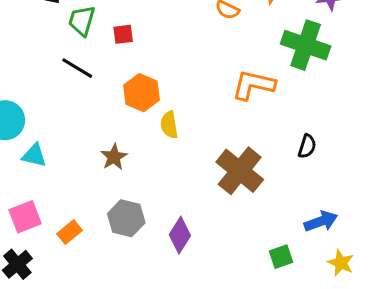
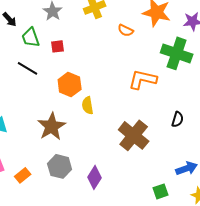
green trapezoid: (82, 21) -> (31, 37), turned -35
brown star: (114, 157) -> (52, 126), size x1.6

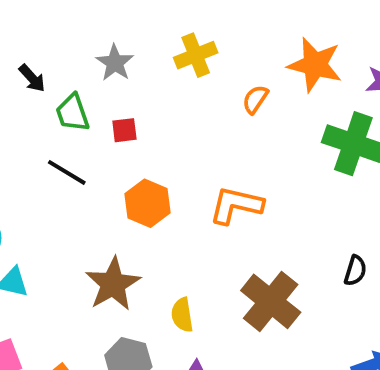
orange semicircle: (126, 30) -> (255, 99), turned 98
orange L-shape: (143, 79) -> (236, 205), moved
yellow semicircle: (88, 105) -> (182, 315), moved

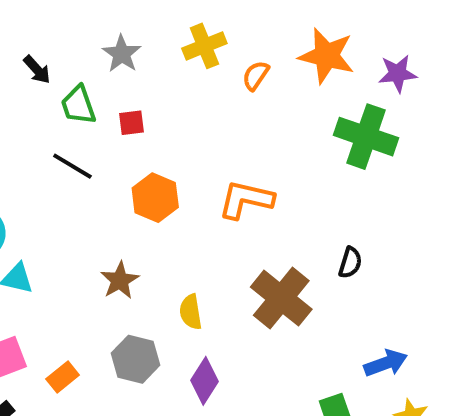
orange semicircle: (255, 99) -> (256, 75), moved
black semicircle: (355, 271) -> (350, 263), moved
brown star: (113, 284) -> (120, 280), size x0.7

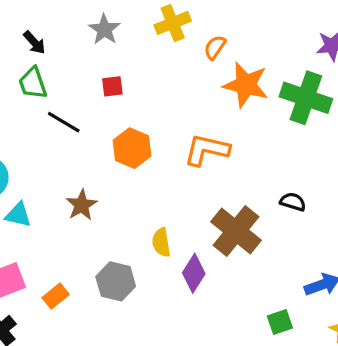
orange star: (327, 56) -> (246, 85), moved
green trapezoid: (78, 105) -> (33, 83), moved
black semicircle: (350, 263) -> (293, 202), turned -90
brown star: (120, 280) -> (82, 205), moved
purple diamond: (204, 381) -> (194, 273), moved

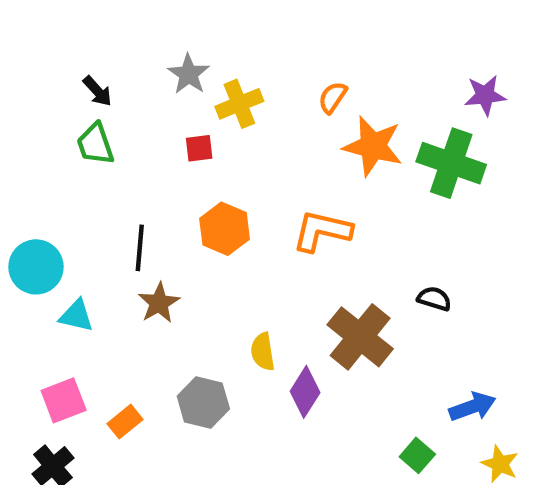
yellow cross: (173, 23) -> (239, 104), moved
black line: (64, 122) -> (140, 248), moved, turned 64
green square: (280, 322) -> (417, 455), turned -30

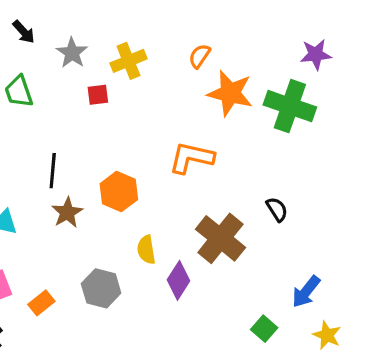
gray star: (189, 74) -> (72, 53), moved
black arrow: (97, 91) -> (24, 32), moved
orange hexagon: (225, 229) -> (119, 192), moved
black semicircle: (434, 299) -> (277, 209), turned 40
blue arrow: (472, 407) -> (306, 292), turned 148

